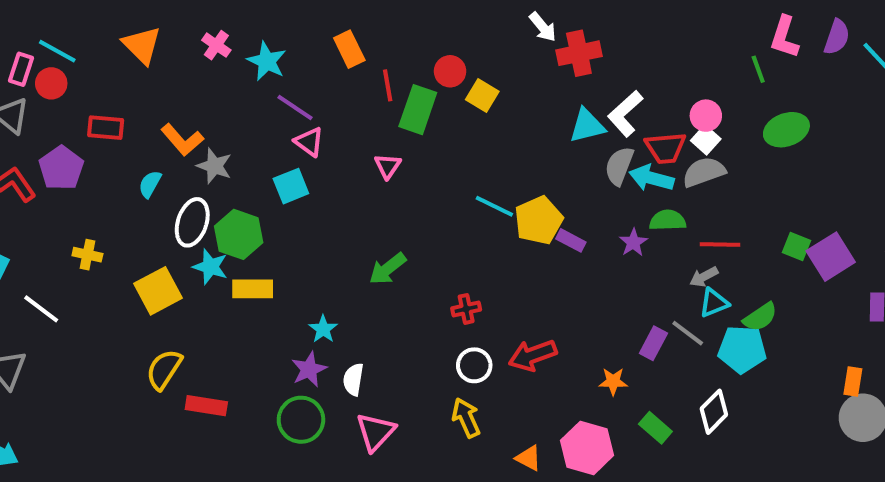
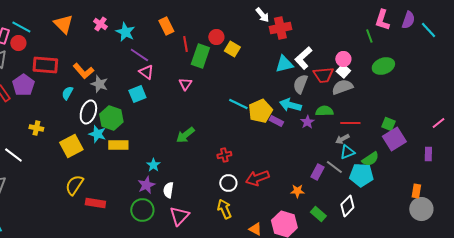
red rectangle: (106, 128) -> (45, 65), size x1.4
cyan arrow: (651, 178) -> (290, 105), moved
purple square: (831, 257) -> (394, 139), moved

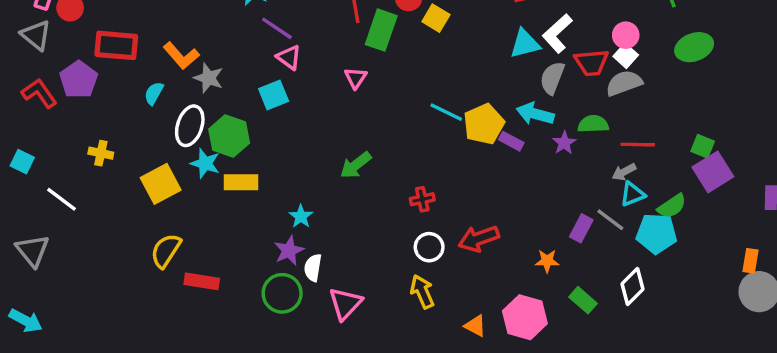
white semicircle: (168, 190) -> (313, 268), moved

